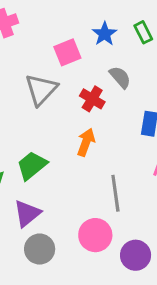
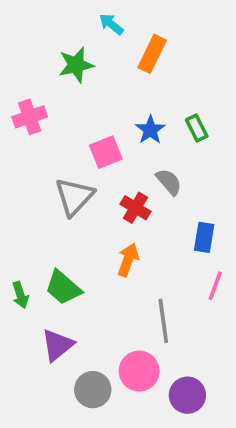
green trapezoid: (32, 165) -> (63, 288), turned -100
gray circle: (40, 249) -> (93, 390), moved

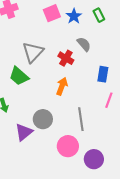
pink square: (106, 152) -> (52, 13), moved
green trapezoid: (63, 288) -> (19, 76), moved
gray circle: (93, 390) -> (43, 119), moved

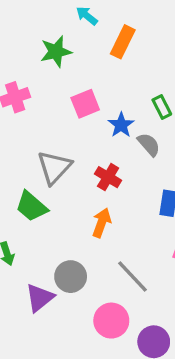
blue star: (74, 16) -> (121, 125), moved
gray semicircle: (84, 44) -> (149, 145), moved
gray line: (81, 119) -> (133, 277), turned -35

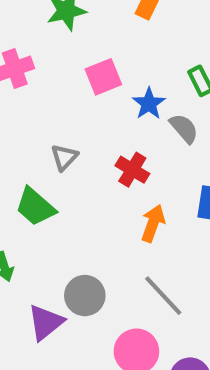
gray triangle: (54, 167) -> (64, 157), size x0.6
orange arrow: (102, 223) -> (153, 223), moved

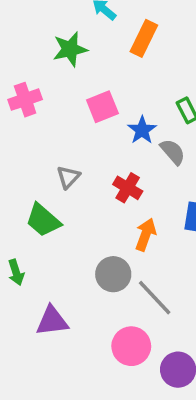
gray circle: (85, 296) -> (113, 274), moved
purple triangle: (46, 322) -> (52, 321), turned 32

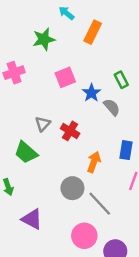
red cross: (128, 188) -> (70, 131), moved
purple triangle: (52, 321) -> (32, 219), turned 35

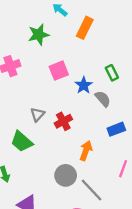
red cross: (70, 131) -> (63, 121), turned 30
blue rectangle: (126, 150) -> (116, 129), moved, turned 60

